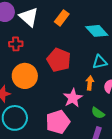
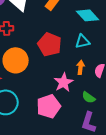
cyan triangle: (100, 62) -> (83, 41), moved

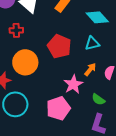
orange arrow: (81, 67) -> (90, 69), turned 32

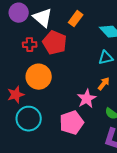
red pentagon: (59, 46) -> (55, 43), moved

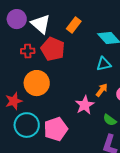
pink pentagon: (72, 123) -> (56, 129), moved

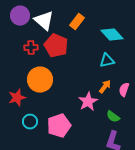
cyan circle: (27, 125) -> (30, 122), size x0.6

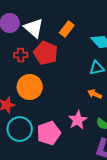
orange arrow: (105, 87) -> (95, 94), turned -104
pink star: (88, 102) -> (78, 120), moved
cyan circle: (30, 122) -> (20, 129), size x1.6

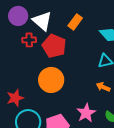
red cross: (21, 55) -> (29, 40), moved
orange circle: (30, 87) -> (51, 80), moved

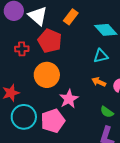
red cross: (29, 40) -> (22, 49), moved
pink star: (86, 113) -> (69, 99), moved

